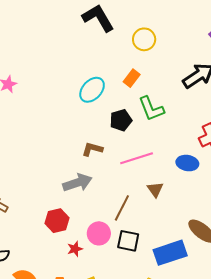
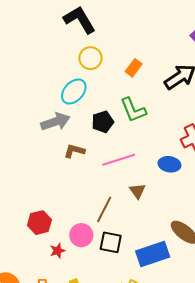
yellow circle: (144, 39) -> (90, 58), moved
orange rectangle: (132, 78) -> (134, 68), moved
gray arrow: (77, 183) -> (55, 122), moved

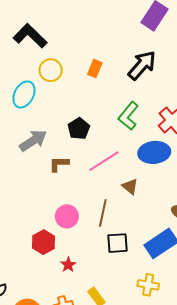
cyan ellipse: (74, 92) -> (24, 94), moved
green L-shape: (133, 110) -> (128, 116), moved, turned 76
blue ellipse: (169, 164) -> (154, 152), size x1.4
pink circle: (81, 235) -> (67, 216), moved

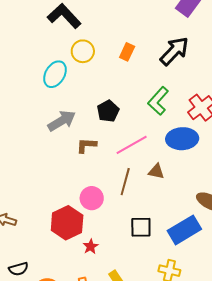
brown triangle: (130, 186) -> (156, 171), turned -30
brown line: (103, 213) -> (125, 182), moved
red hexagon: (44, 242) -> (67, 223), size x1.4

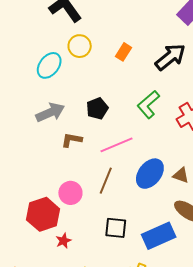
blue ellipse: (182, 139) -> (150, 174), moved, turned -56
brown triangle: (156, 171) -> (181, 175), moved

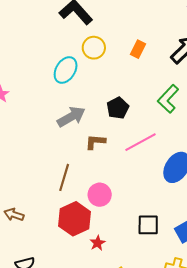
brown line: (106, 181) -> (64, 177), moved

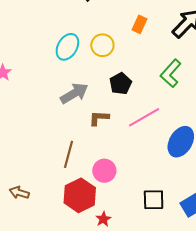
yellow circle: (94, 48) -> (102, 45), moved

